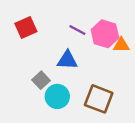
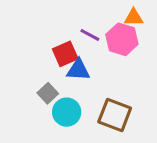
red square: (26, 27) -> (65, 54), moved
orange triangle: (121, 45) -> (134, 17), moved

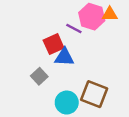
pink hexagon: (122, 39) -> (92, 17), moved
cyan circle: (67, 112) -> (67, 103), moved

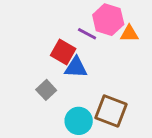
orange triangle: (110, 14) -> (129, 34), moved
red square: (54, 44) -> (63, 52), turned -36

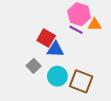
purple line: (87, 34) -> (76, 30), moved
cyan circle: (79, 121) -> (57, 76), moved

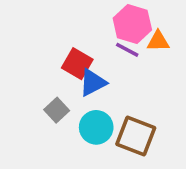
blue triangle: (55, 49) -> (93, 83), turned -30

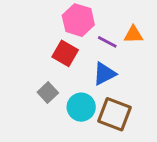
pink hexagon: (132, 24) -> (78, 20), moved
blue triangle: (93, 83) -> (104, 74), moved

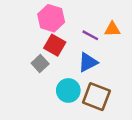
pink hexagon: (78, 20) -> (51, 18), moved
gray square: (48, 93) -> (40, 64), moved

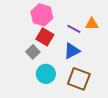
cyan circle: (68, 90) -> (46, 74), moved

